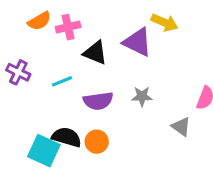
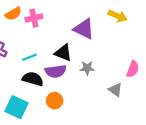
yellow arrow: (165, 23) -> (118, 16), moved
black triangle: (95, 53) -> (63, 53), moved
black semicircle: (67, 137) -> (33, 79), moved

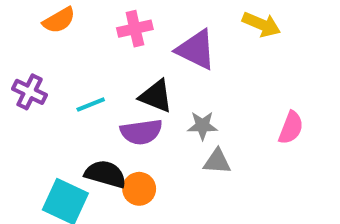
pink cross: (34, 18) -> (135, 29), moved
black semicircle: (33, 79) -> (105, 174), moved
gray triangle: (115, 90) -> (217, 161), moved, turned -32

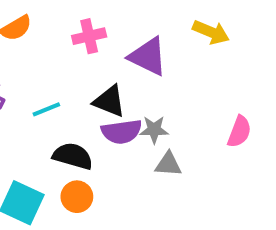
purple semicircle: (141, 132) -> (122, 132), moved
black semicircle: (105, 174) -> (73, 156), moved
orange circle: (139, 189) -> (77, 197), moved

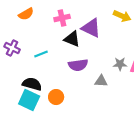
black triangle: (109, 101) -> (72, 39), moved
gray star: (154, 130) -> (120, 64), moved
black semicircle: (73, 156) -> (32, 84), moved

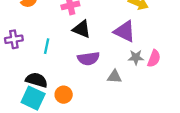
purple triangle: (91, 28) -> (125, 31), moved
purple cross: (12, 48) -> (14, 39), turned -35
cyan line: (41, 54) -> (47, 46), turned -56

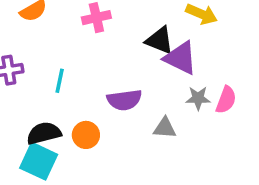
black triangle: (82, 29) -> (159, 40), moved
black semicircle: (36, 80) -> (44, 133), turned -30
orange circle: (64, 95) -> (86, 135), moved

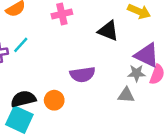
purple triangle: (181, 58) -> (147, 55), moved
cyan line: (60, 81) -> (21, 45), moved, turned 30
gray triangle: (165, 128) -> (126, 95), moved

